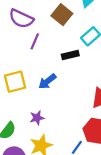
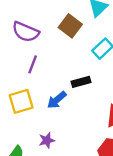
purple line: (35, 41) -> (33, 64), moved
black rectangle: (70, 55) -> (81, 82), moved

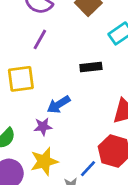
blue arrow: (57, 100) -> (59, 105), moved

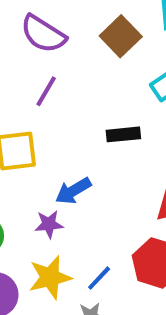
blue line: (88, 169) -> (99, 278), moved

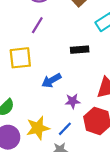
purple star: (49, 224) -> (73, 101), moved

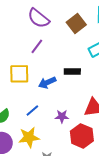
blue arrow: (51, 80) -> (47, 83), moved
blue line: (65, 129) -> (32, 111), moved

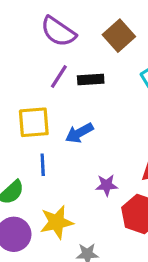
black rectangle: (72, 71) -> (91, 79), moved
blue line: (32, 111) -> (43, 165), moved, turned -48

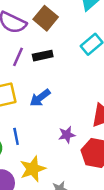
brown square: (119, 36) -> (46, 18), moved
blue line: (43, 165) -> (16, 136), moved

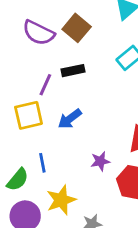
purple line: (18, 57) -> (45, 85), moved

